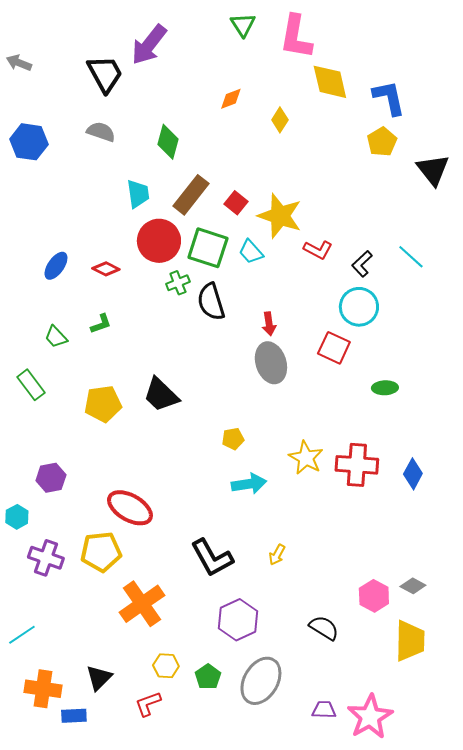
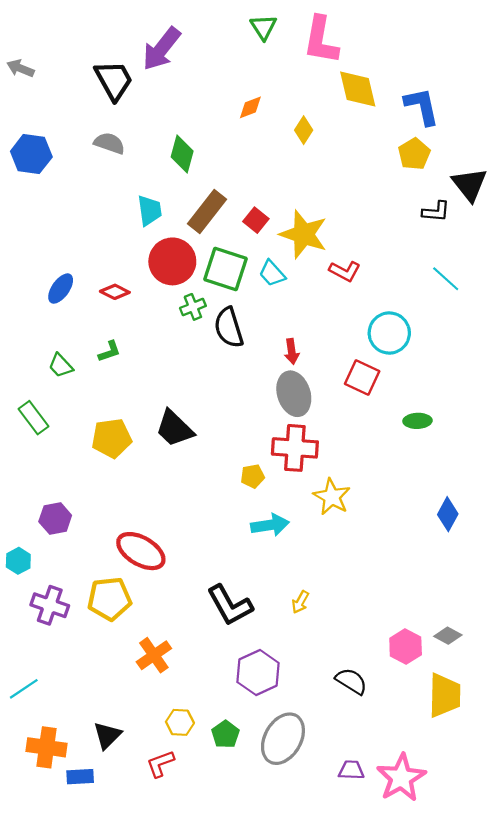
black L-shape: (362, 264) -> (436, 212), moved, turned -132
red cross: (357, 465) -> (295, 448), moved
orange cross: (142, 604) -> (154, 655), size x0.7

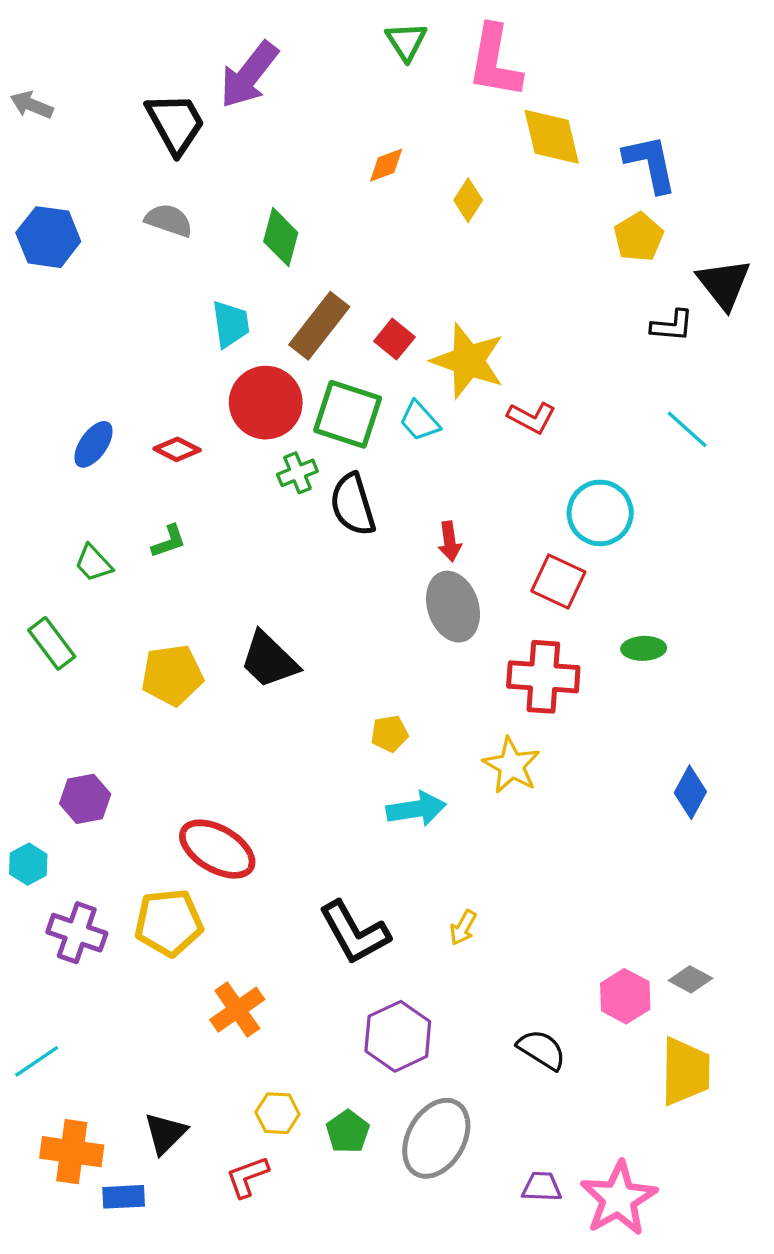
red cross: (295, 448) -> (543, 677), moved

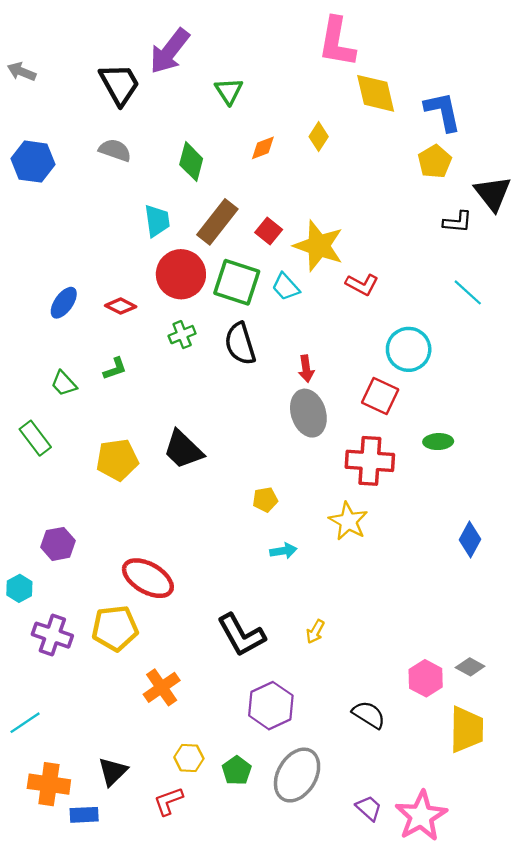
green triangle: (406, 41) -> (229, 91), moved
orange diamond: (386, 165) -> (263, 148), moved
green cross: (297, 473) -> (182, 335), moved
cyan arrow: (416, 809) -> (283, 551), size x0.7
purple trapezoid: (542, 1187) -> (369, 808), turned 40

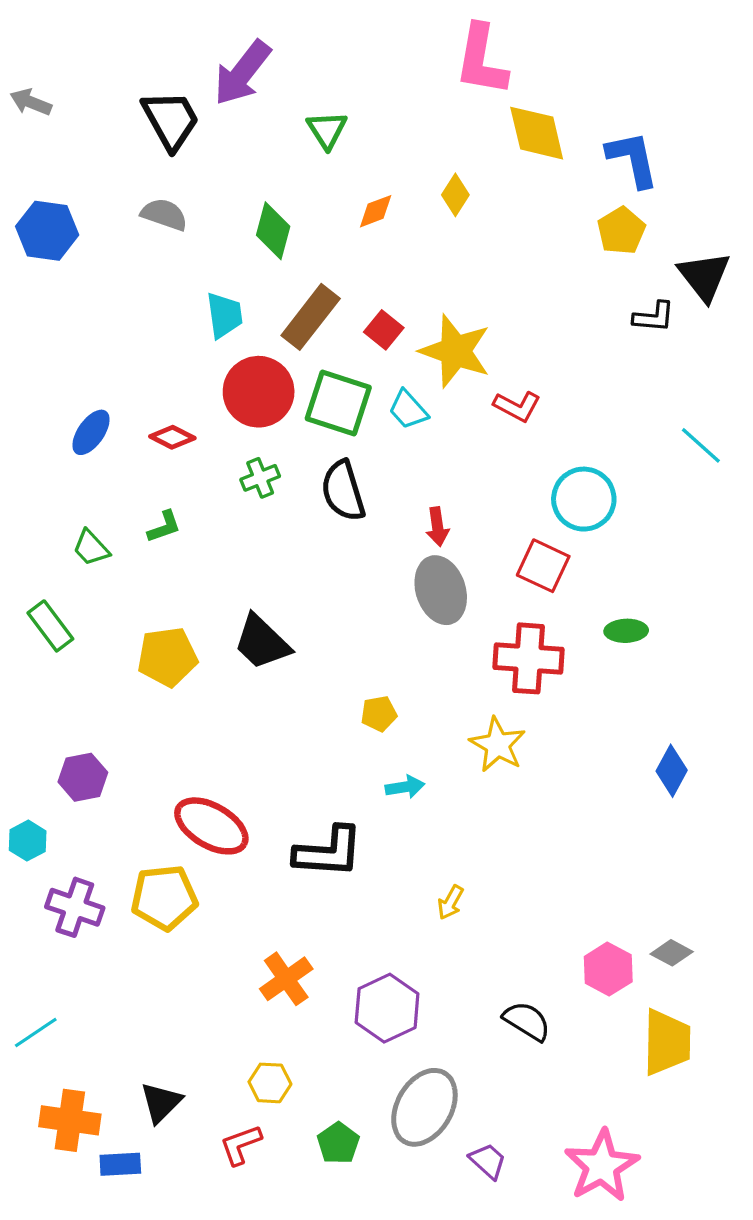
cyan line: (468, 292) -> (701, 445), moved
black L-shape: (241, 635) -> (328, 852), moved, turned -57
orange cross: (162, 687) -> (286, 979), moved
green pentagon: (237, 770) -> (338, 1143), moved
purple trapezoid: (369, 808) -> (488, 1161), moved

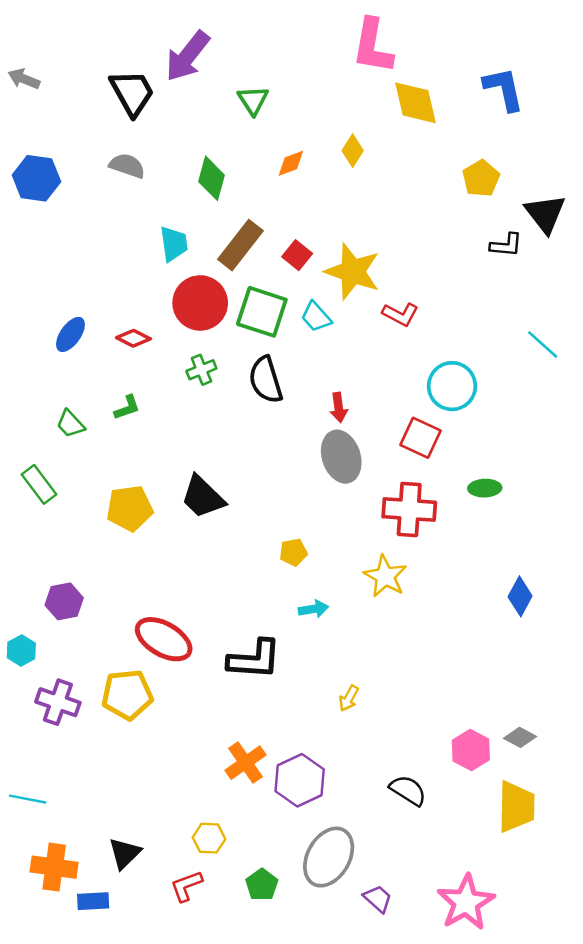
blue L-shape: (633, 159) -> (504, 89), moved
orange cross: (286, 979) -> (246, 763), moved
cyan line: (36, 1033) -> (28, 799), turned 45

